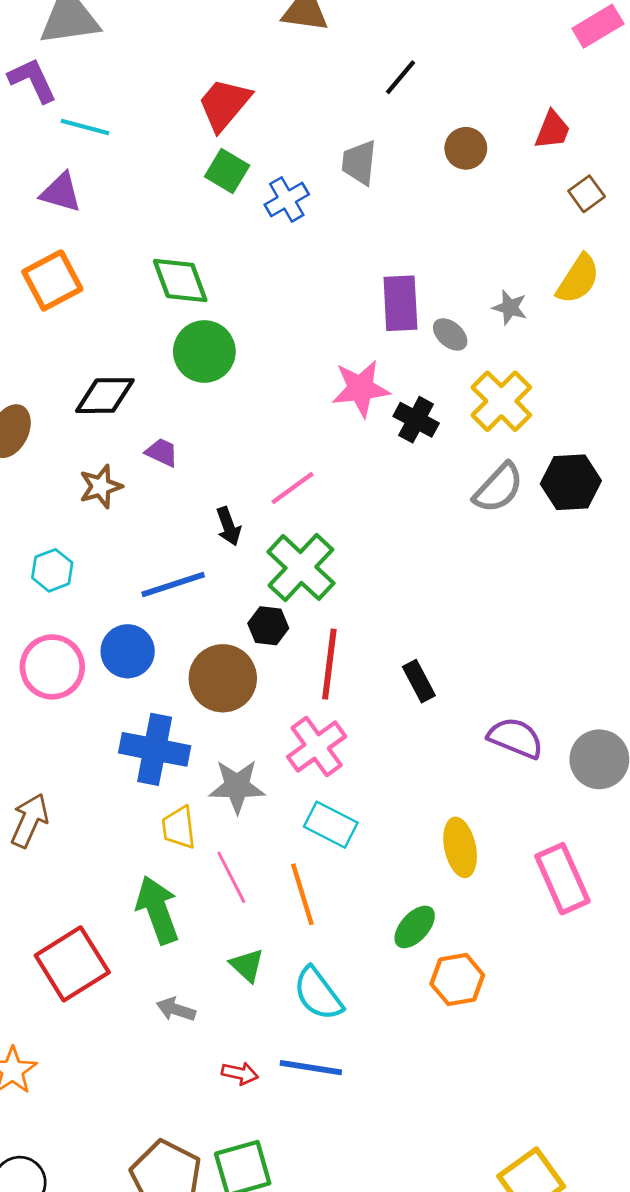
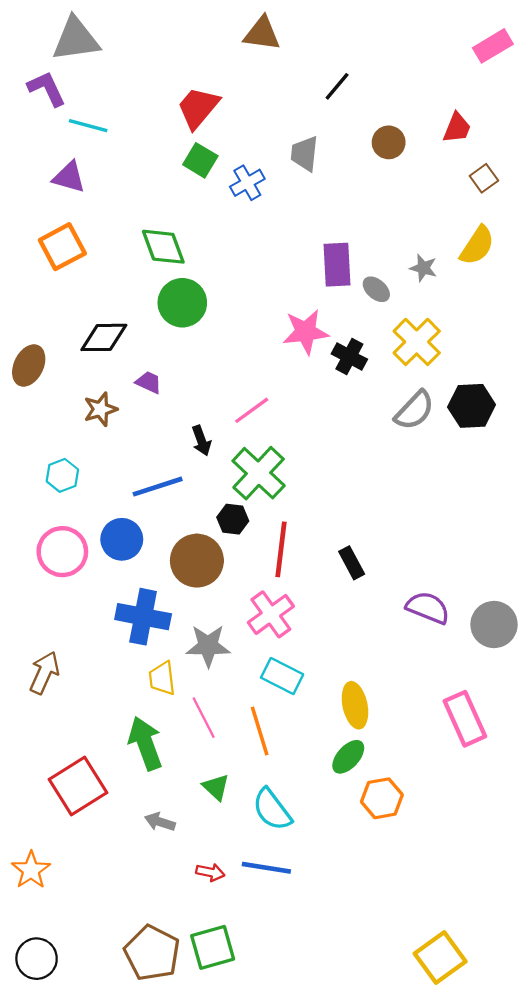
yellow ellipse: (460, 847) -> (355, 705), moved

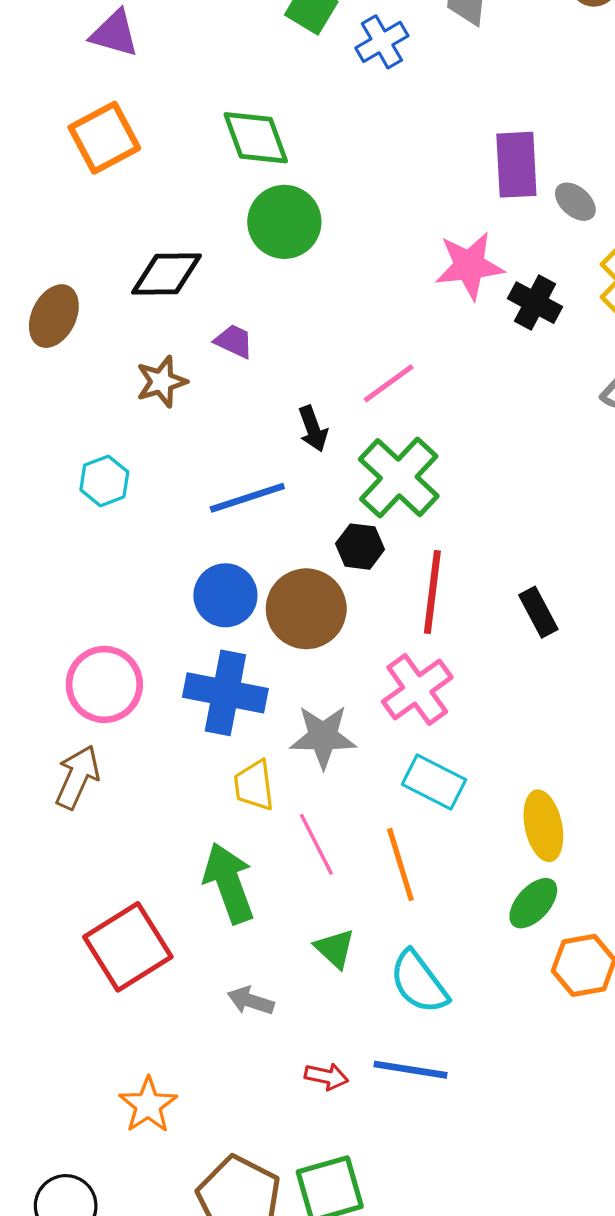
blue circle: (122, 539) -> (225, 595), moved
pink circle: (62, 552) -> (104, 684), moved
orange star: (31, 870) -> (148, 1105), moved

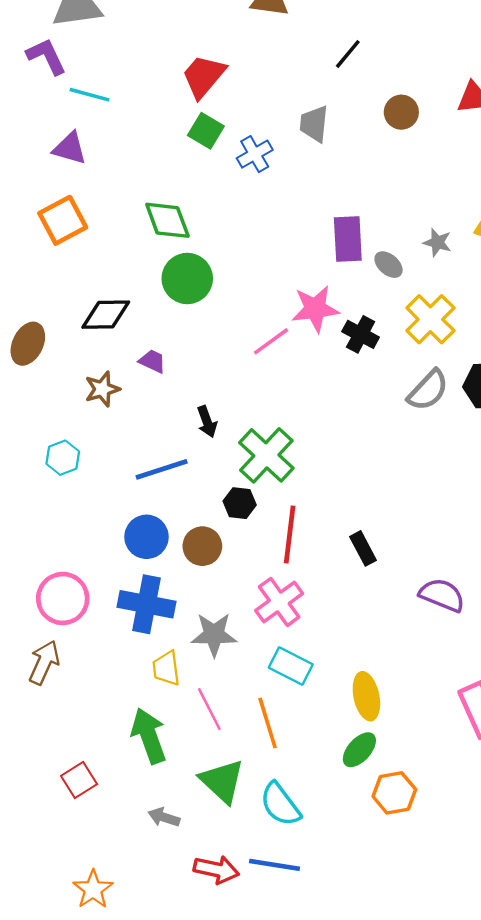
pink line: (389, 383) -> (271, 341), moved
brown circle: (306, 609) -> (202, 546), size x0.7
red square: (128, 947) -> (79, 780), size x0.6
green triangle: (335, 949) -> (222, 781), size x1.6
red arrow: (326, 1076) -> (216, 870), size x1.5

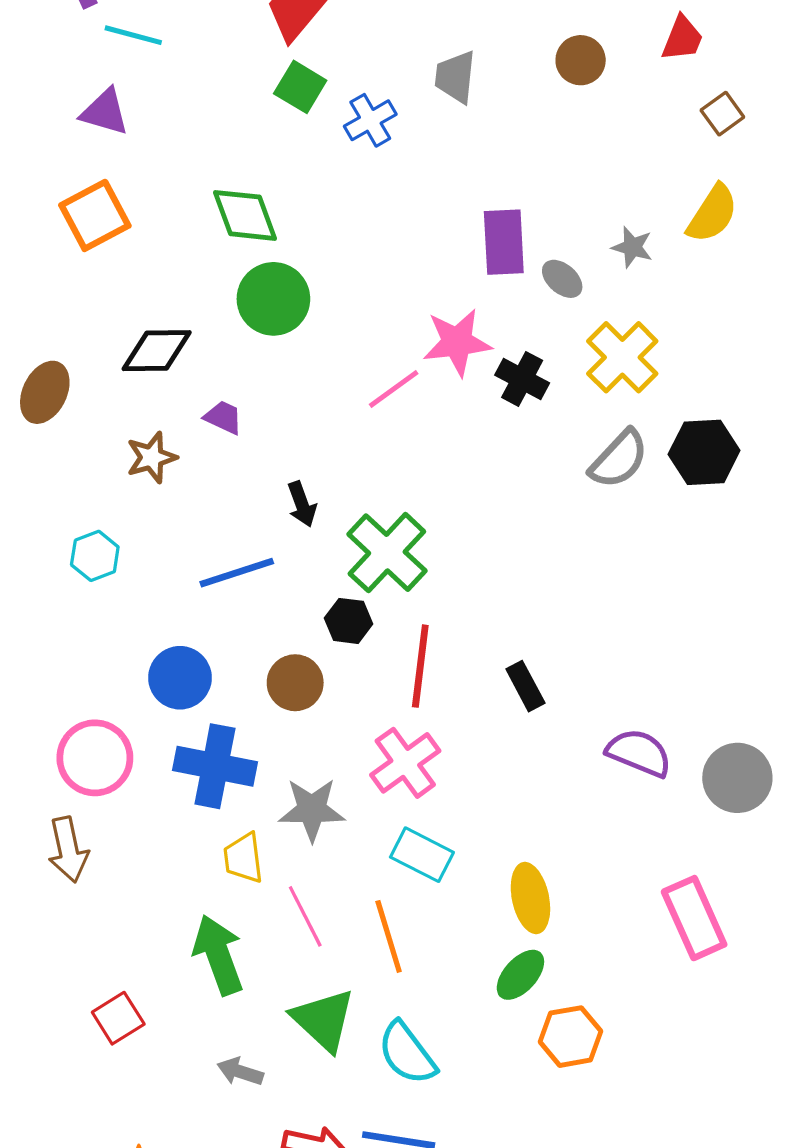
blue circle: (147, 537) -> (180, 678), moved
brown arrow: (44, 662) -> (68, 850), turned 144

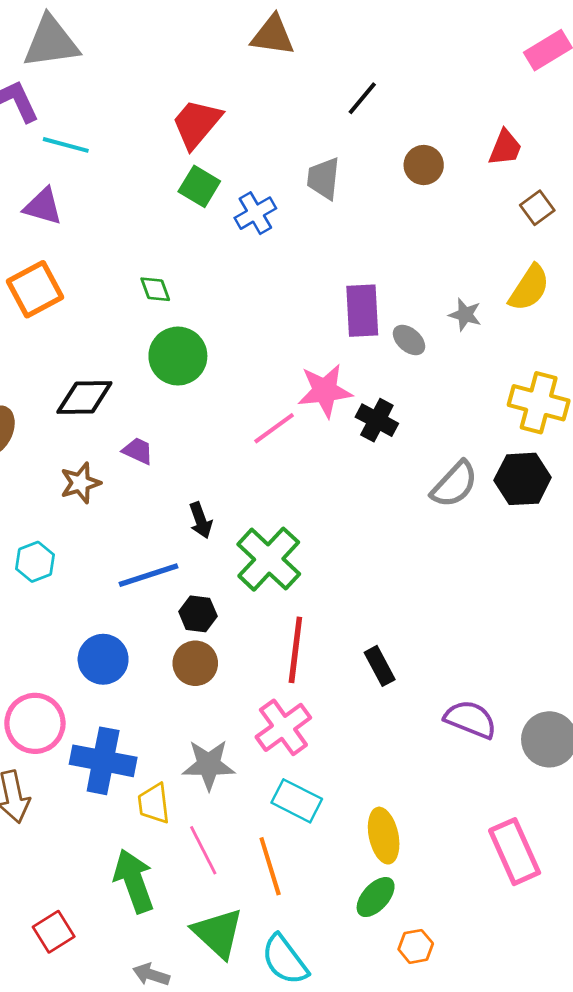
green diamond: (245, 215) -> (155, 289), size x0.6
yellow cross: (622, 357) -> (539, 403), moved, turned -30
black hexagon: (349, 621) -> (198, 614), moved
blue cross: (215, 766) -> (103, 761), moved
orange hexagon: (571, 1037) -> (416, 946), size x0.7

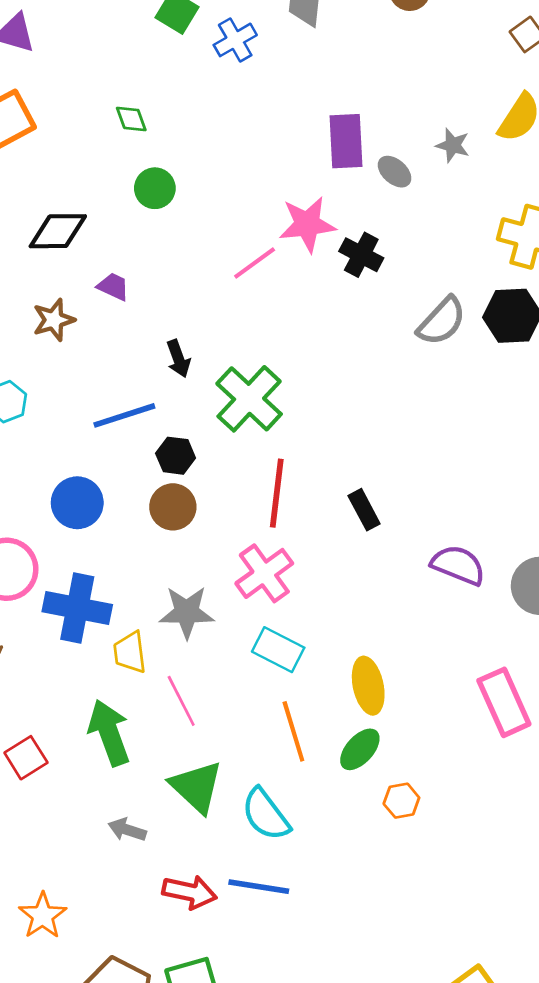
green circle: (178, 356) -> (155, 188), size x0.7
orange line: (270, 866) -> (293, 731), moved
red square: (54, 932) -> (26, 758), moved

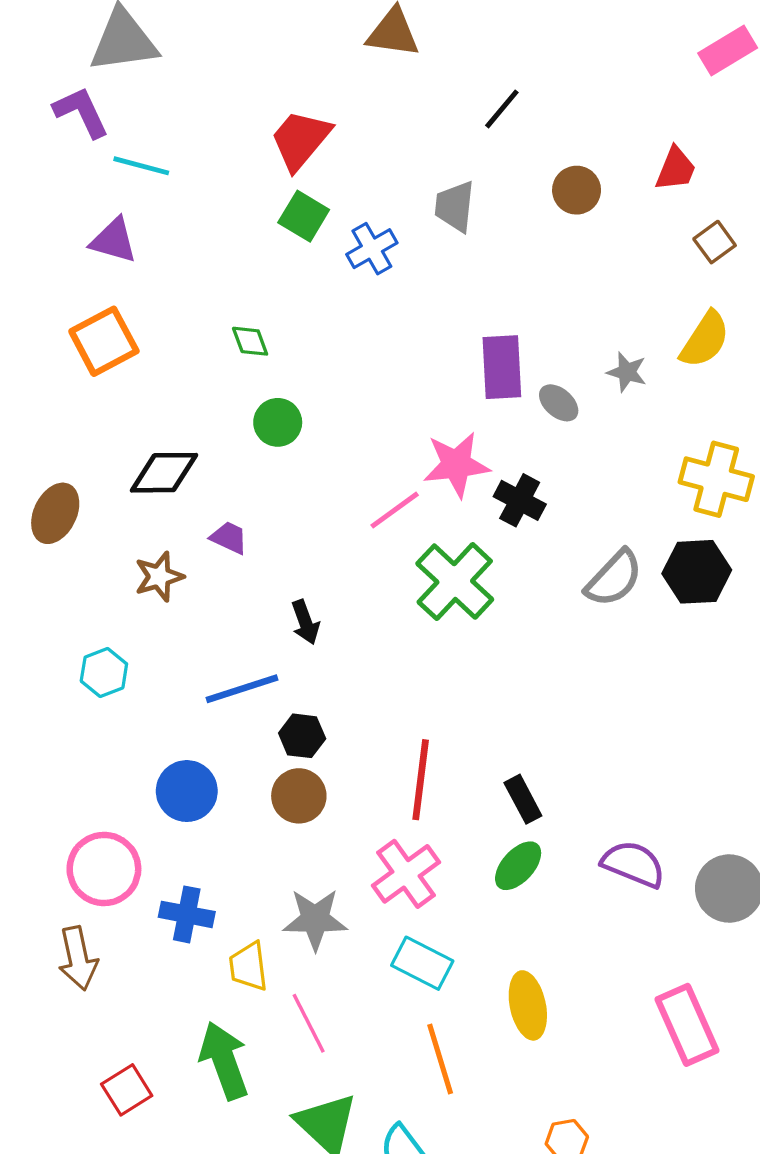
green cross: (249, 399) -> (455, 582), moved
blue cross: (77, 608) -> (187, 914), size x0.7
green ellipse: (360, 749) -> (518, 866), moved

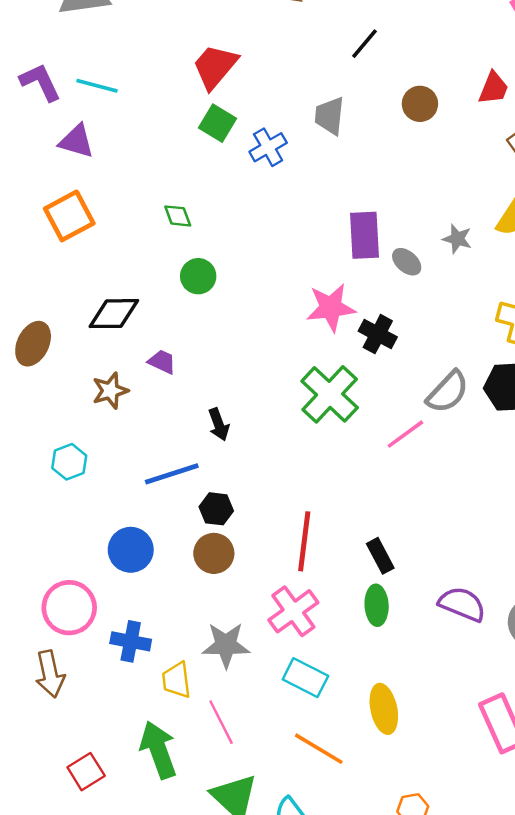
purple L-shape: (81, 112) -> (40, 82), moved
pink line: (395, 510) -> (405, 434), moved
green ellipse: (518, 866) -> (377, 605), turned -45
orange line: (440, 1059) -> (319, 749), turned -42

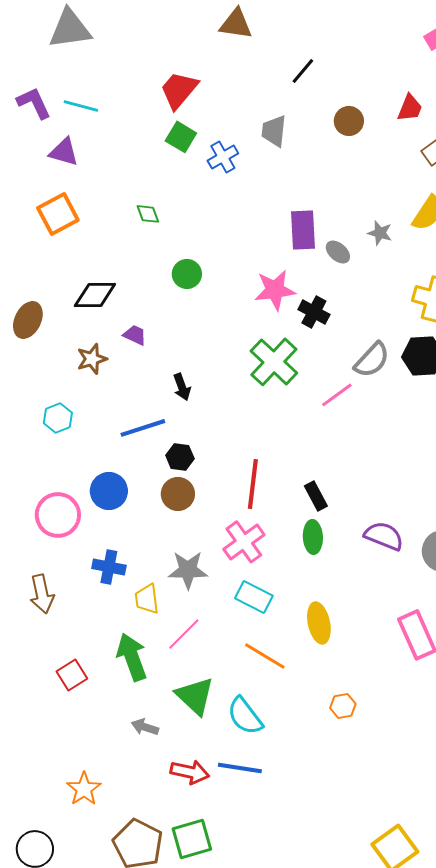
green circle: (198, 276) -> (187, 274), moved
pink circle: (69, 608) -> (58, 515), moved
pink line: (221, 722) -> (184, 634), turned 72

